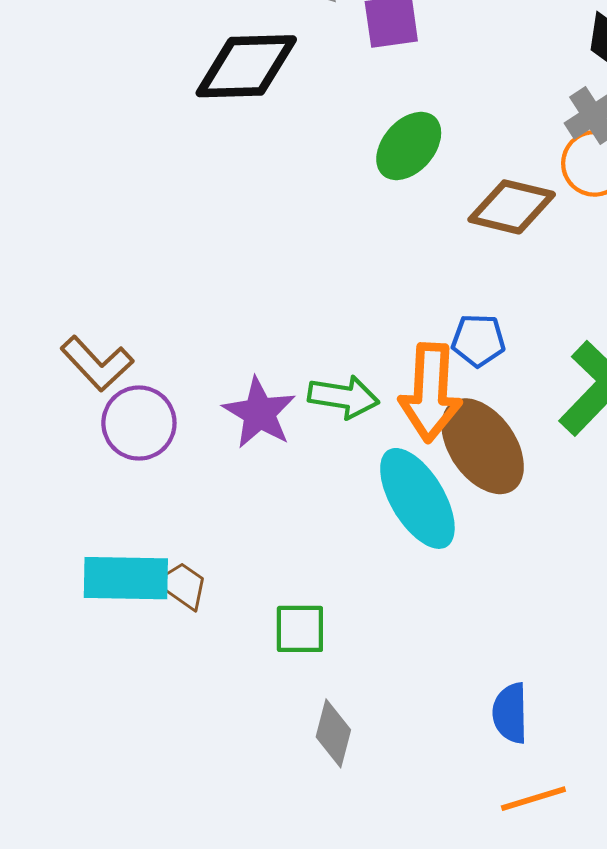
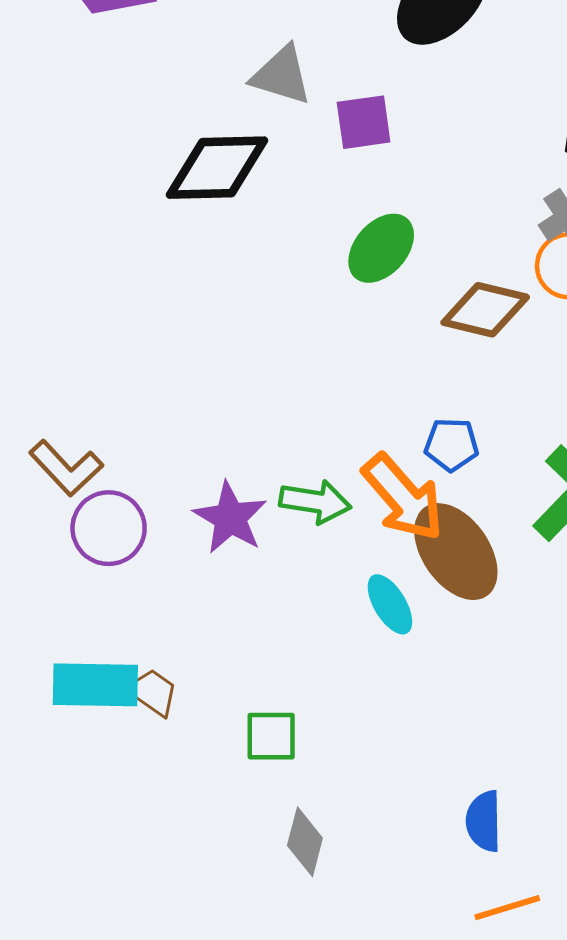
orange arrow: (430, 393) -> (403, 497), turned -44
cyan ellipse: (417, 498) -> (390, 604), size x0.6

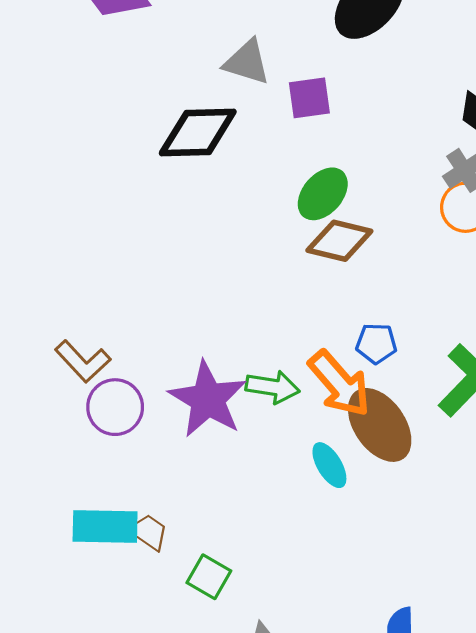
brown diamond: (485, 310) -> (339, 241), moved
purple star: (230, 518) -> (208, 399), size x1.4
green square: (271, 736) -> (209, 577), moved, turned 30

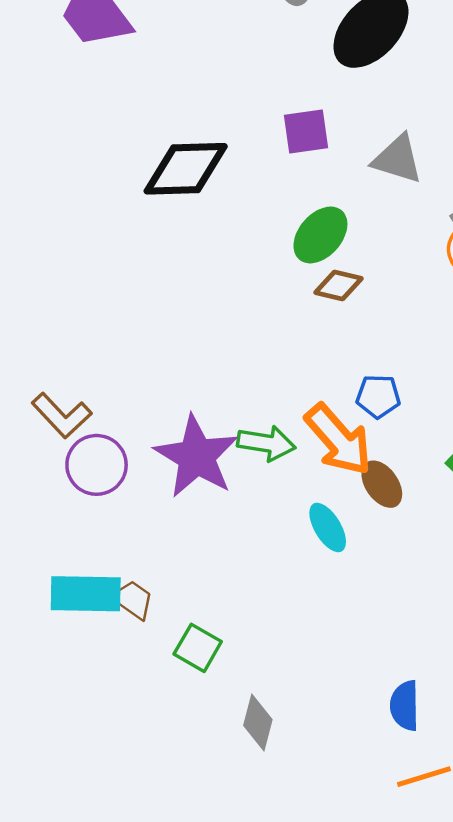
gray triangle: (247, 62) -> (397, 159), moved
brown diamond: (339, 241) -> (338, 286), size x0.7
brown ellipse: (380, 425) -> (382, 484), size x0.6

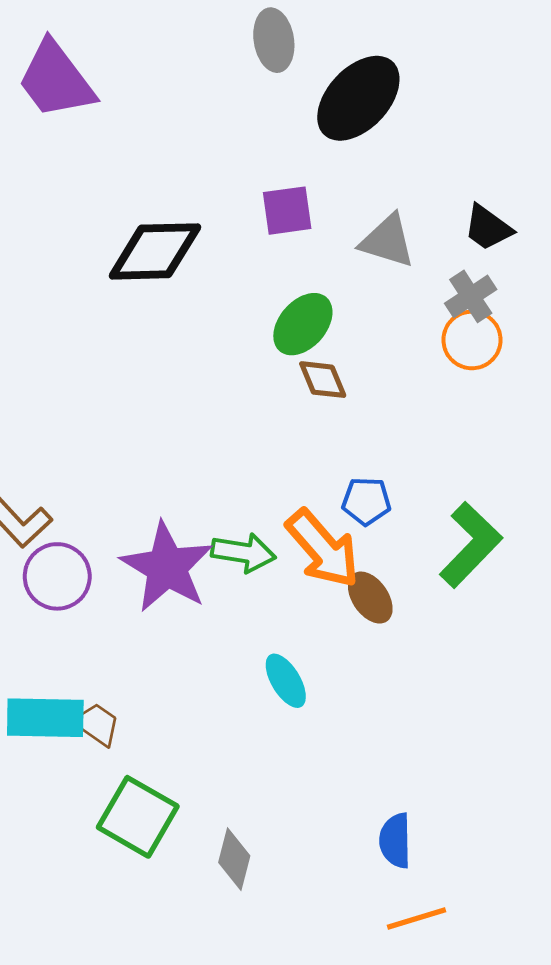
brown diamond: (338, 286) -> (323, 380), turned 54
cyan ellipse: (328, 527) -> (286, 681), moved
green square: (198, 648) -> (138, 817), moved, size x1.5

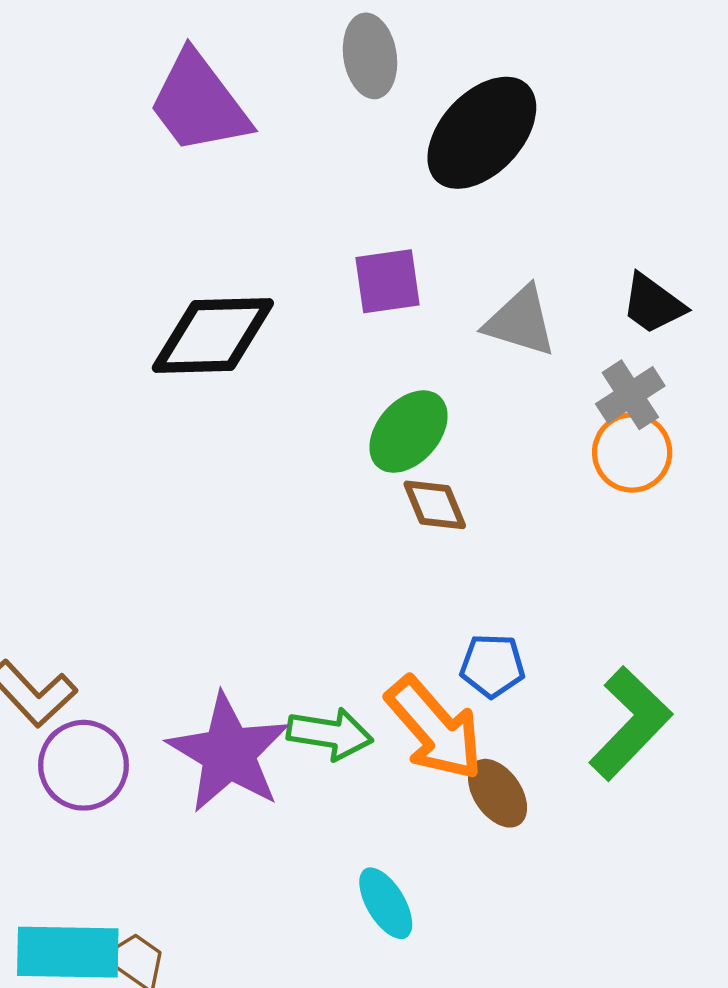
purple trapezoid: (56, 80) -> (199, 103), moved

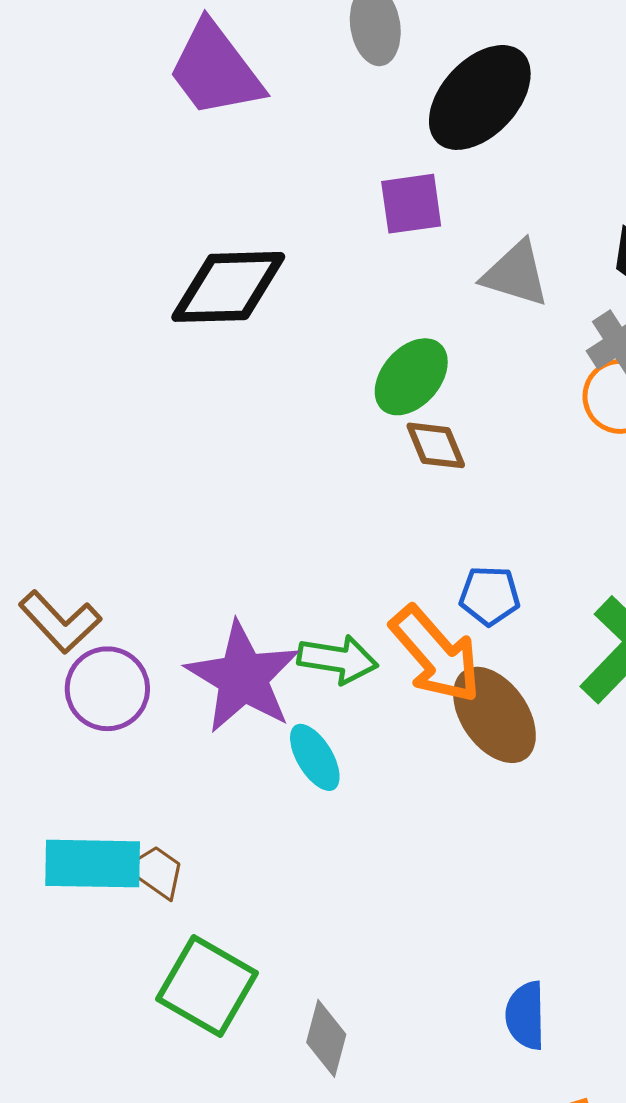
purple square: (387, 281) -> (411, 204), moved
brown ellipse: (498, 793) -> (494, 715), size x1.5
cyan ellipse: (386, 903) -> (315, 757), moved

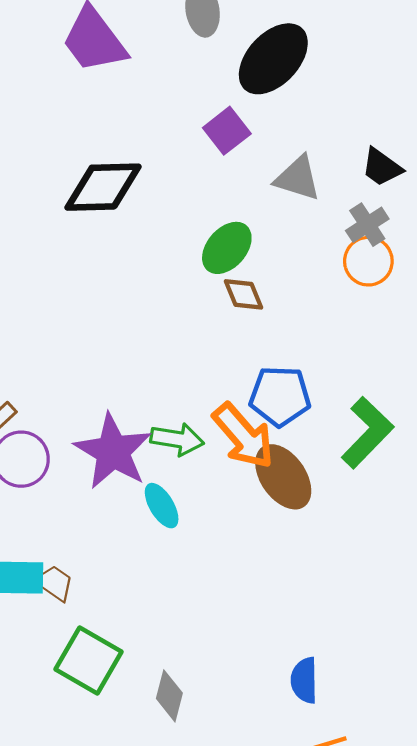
purple square: (411, 204) -> (227, 131), turned -30
blue pentagon: (490, 596) -> (280, 396), size x1.5

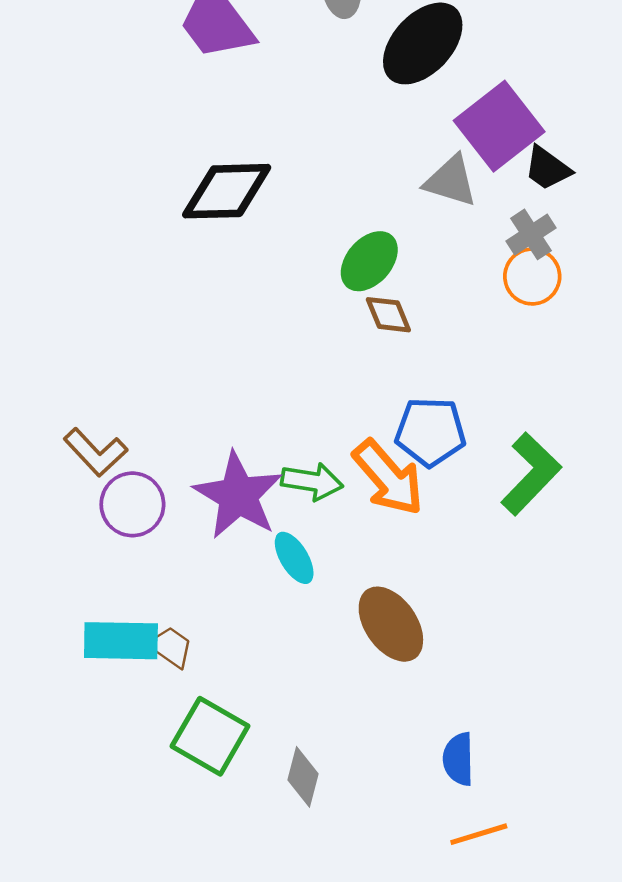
purple square: (227, 131) -> (499, 126), moved, size x1.6
brown ellipse: (283, 477) -> (391, 624), moved

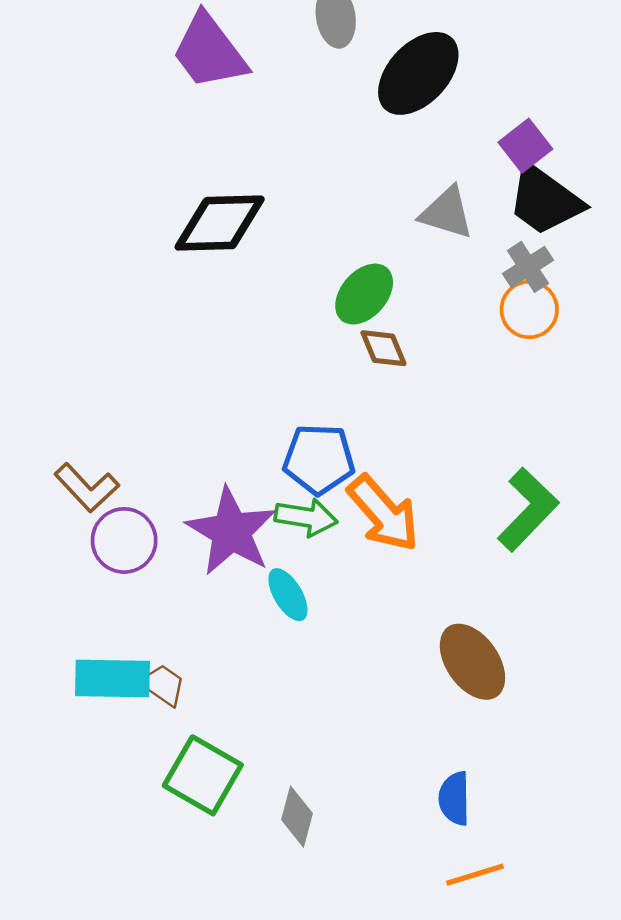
purple square: (499, 126) -> (525, 146), moved, size x0.6
black trapezoid: (548, 168) -> (545, 200), size x1.6
blue pentagon: (430, 432) -> (319, 459), moved
brown ellipse: (391, 624) -> (472, 662), moved

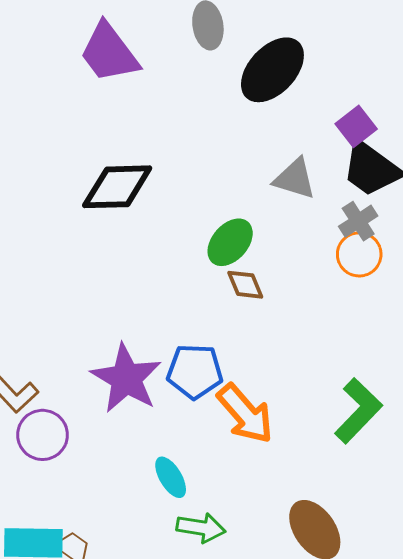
green arrow: (306, 517) -> (201, 528), moved
purple star: (231, 531) -> (126, 378), moved

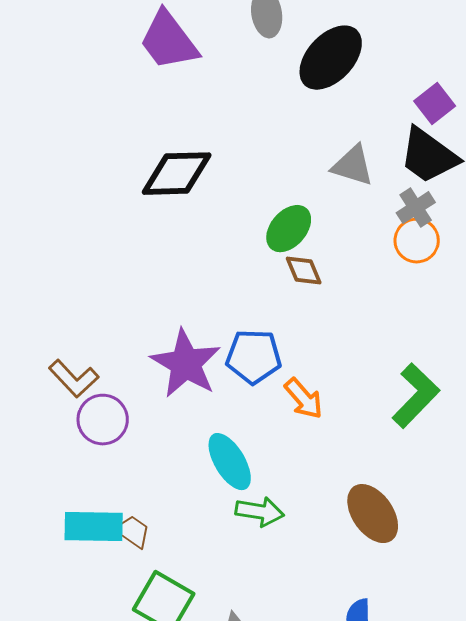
purple square: (356, 126) -> (435, 104), moved
orange arrow: (245, 414) -> (304, 399), size x0.7
cyan ellipse: (171, 477) -> (230, 462), size x1.4

